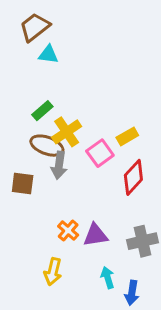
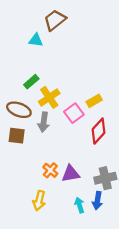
brown trapezoid: (35, 27) -> (55, 20), moved
brown ellipse: (47, 146) -> (19, 110), moved
blue arrow: (132, 293) -> (97, 201), moved

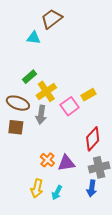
red diamond: (99, 131) -> (93, 139), moved
cyan arrow: (80, 205) -> (57, 193), moved, turned -136

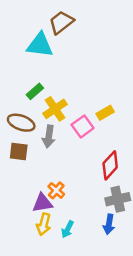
cyan triangle: (34, 38) -> (40, 45), size x1.6
purple triangle: (66, 163) -> (42, 203), moved

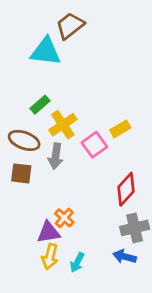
blue arrow: (109, 224) -> (125, 257), turned 96

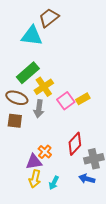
green rectangle: (40, 105) -> (28, 73), size x1.6
yellow rectangle: (120, 129) -> (83, 99), moved
red diamond: (126, 189) -> (75, 144), moved

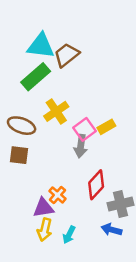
brown trapezoid: (49, 18) -> (67, 55), moved
green rectangle: (28, 73) -> (36, 77), moved
gray arrow: (39, 109) -> (81, 146), moved

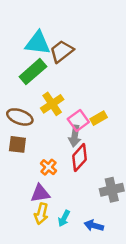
red diamond: (96, 185) -> (80, 158), moved
orange cross: (58, 195) -> (48, 167), moved
blue arrow: (111, 230) -> (94, 226), moved

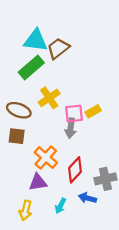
pink square: (78, 121) -> (74, 114), turned 30
red diamond: (80, 158) -> (75, 170), moved
orange cross: (48, 167) -> (46, 157), size x1.5
yellow arrow: (41, 214) -> (26, 210), moved
blue arrow: (94, 226) -> (87, 198), moved

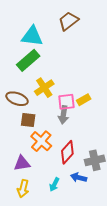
brown trapezoid: (58, 48) -> (68, 21), moved
brown square: (17, 136) -> (28, 120), moved
purple triangle: (38, 182) -> (22, 163), moved

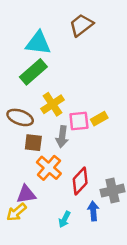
gray arrow: (63, 115) -> (62, 137), moved
blue arrow: (79, 177) -> (93, 211), turned 70
yellow arrow: (23, 189) -> (17, 212), moved, turned 36

